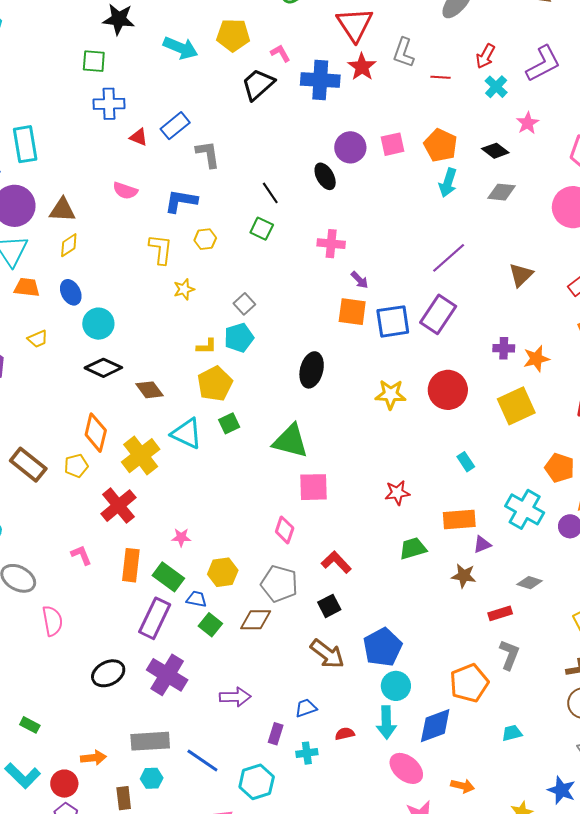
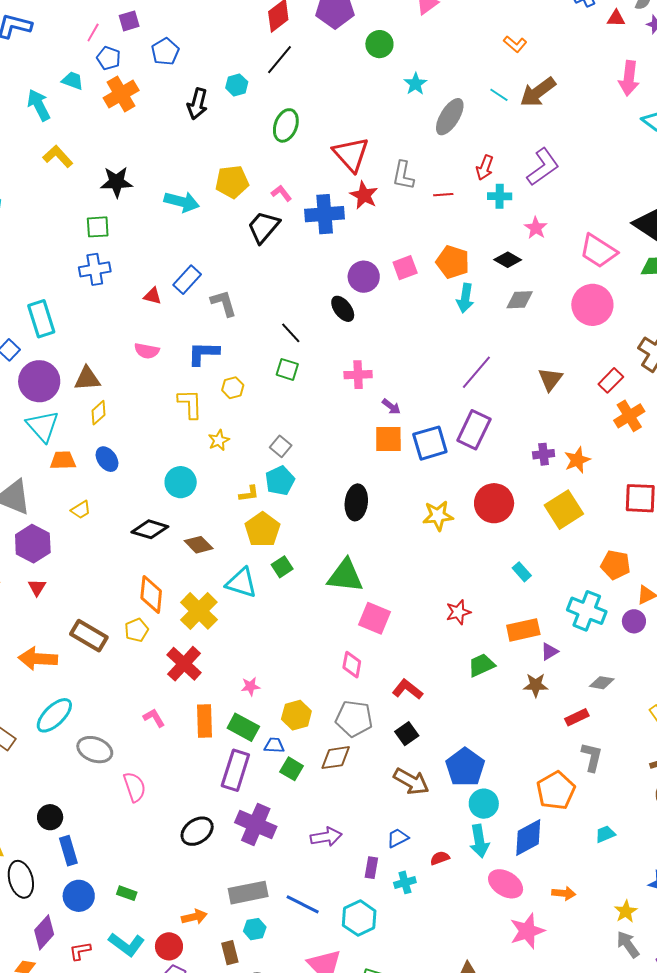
cyan cross: (496, 87) -> (500, 196), turned -35
blue cross: (109, 104) -> (95, 269), moved
cyan circle: (98, 324) -> (181, 482), moved
pink square: (313, 487) -> (374, 618), turned 32

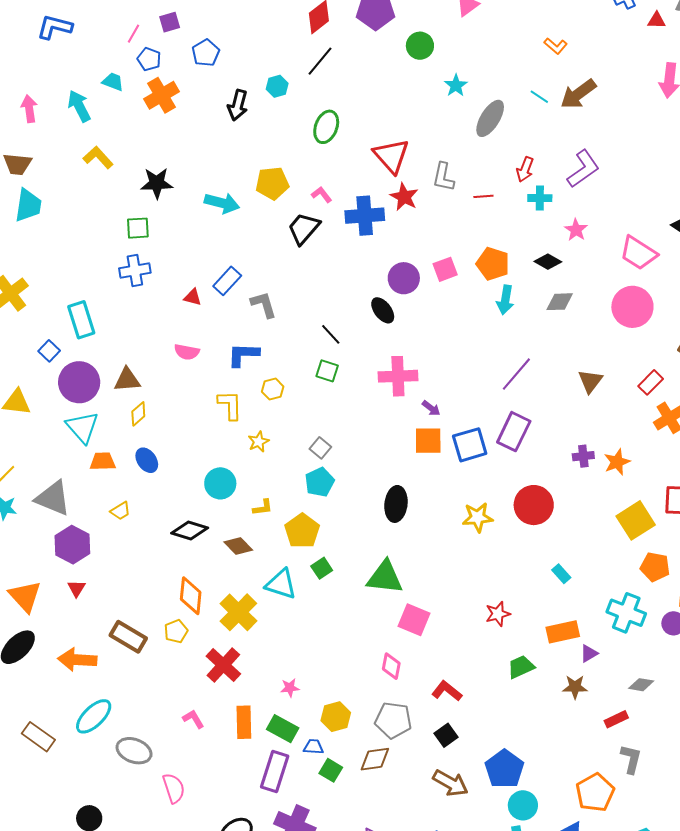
pink cross: (358, 375) -> (398, 376), size x1.4
yellow L-shape: (249, 494) -> (263, 508), moved
yellow square: (564, 510) -> (636, 520), moved

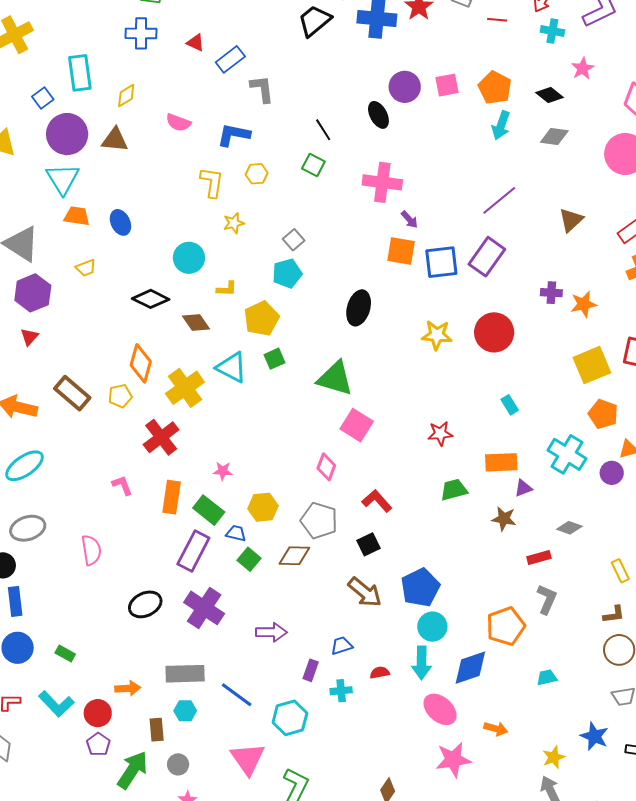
red triangle: (193, 297) -> (195, 43), moved
yellow diamond: (138, 414) -> (126, 95), moved
gray ellipse: (134, 751) -> (28, 528), moved, turned -48

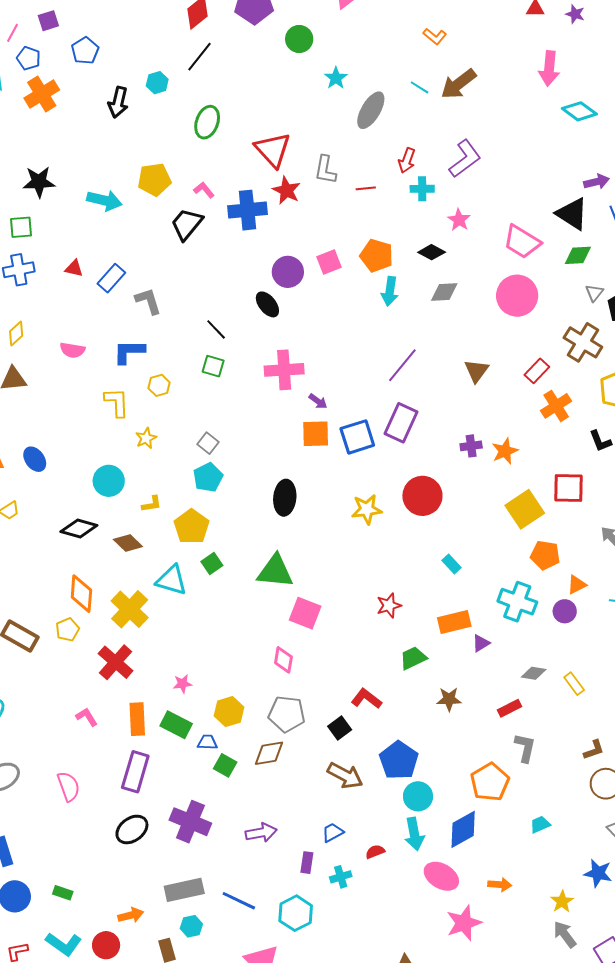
red L-shape: (377, 501) -> (366, 699), moved
brown star: (504, 519) -> (449, 699), moved
purple rectangle: (193, 551) -> (135, 772), moved
yellow rectangle: (620, 571) -> (574, 684), moved

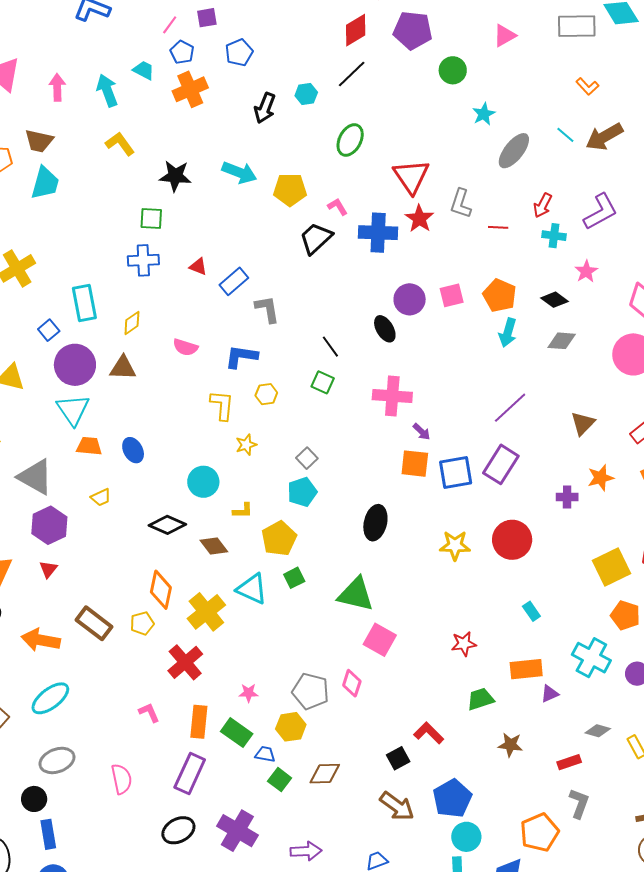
cyan arrow: (104, 200) -> (239, 172), moved
orange star: (505, 451) -> (601, 478), moved
gray pentagon: (287, 714) -> (311, 691), moved

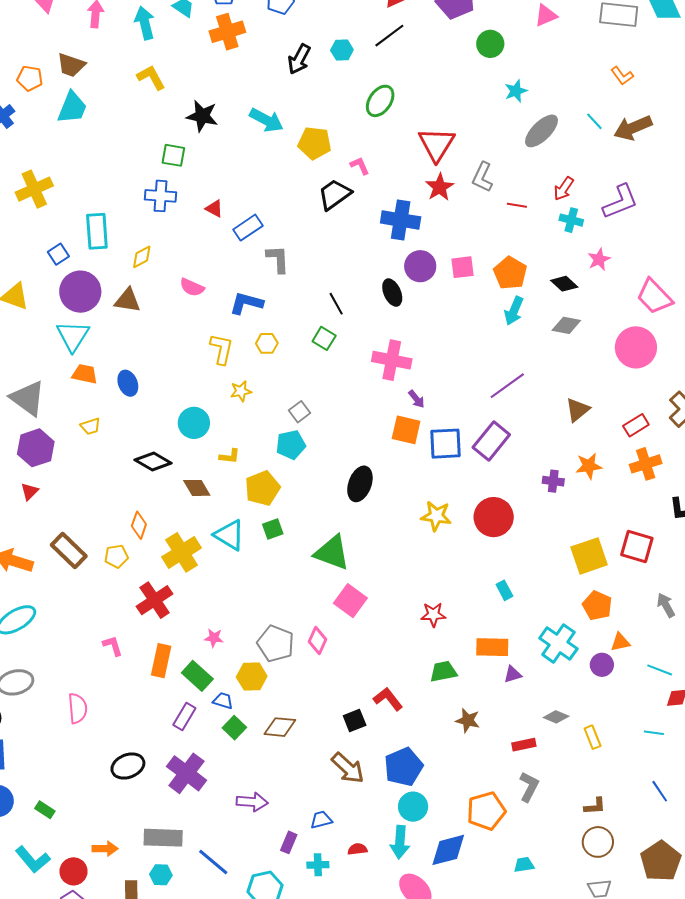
blue cross: (378, 233) -> (401, 220), moved
orange diamond: (161, 590) -> (139, 525), size x0.7
purple rectangle: (190, 774) -> (184, 716), moved, size x0.7

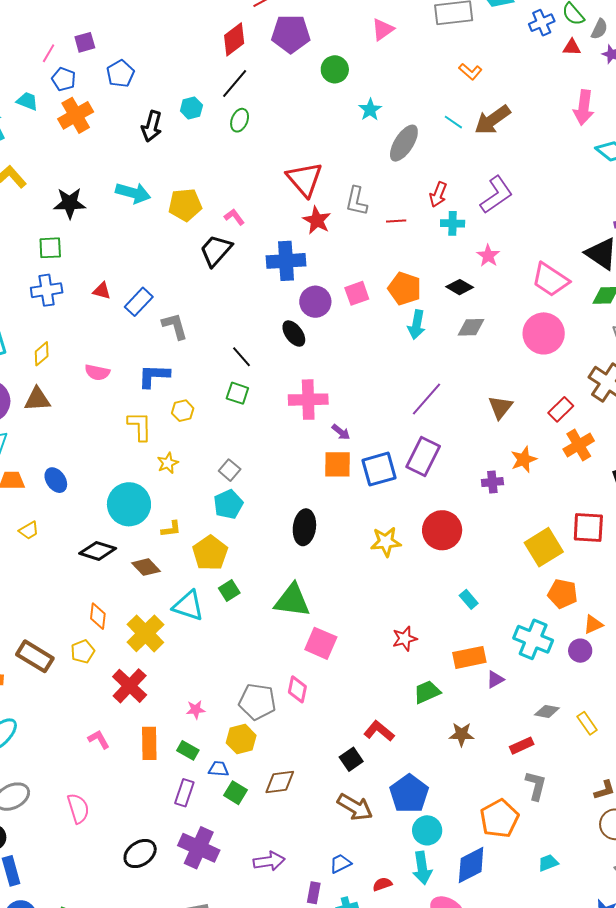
green ellipse: (380, 101) -> (240, 120), moved, size x0.7
cyan circle: (194, 423) -> (129, 504), size x1.4
green rectangle: (197, 676) -> (188, 750), size x0.7

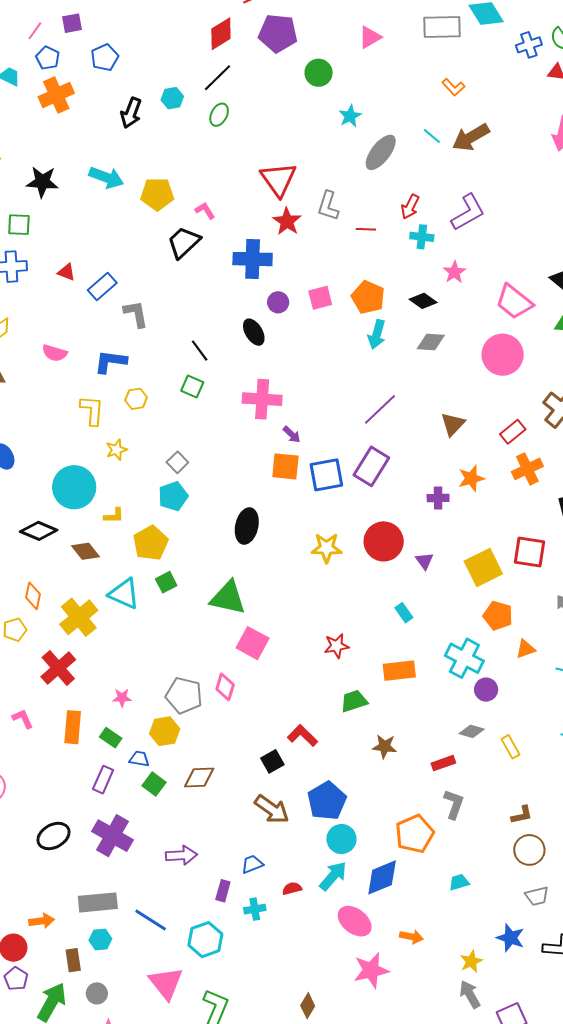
purple circle: (315, 302) -> (278, 302), size x0.7
purple circle: (580, 651) -> (486, 690), moved
purple triangle: (495, 679) -> (424, 561), moved, turned -42
cyan arrow: (422, 868) -> (333, 876), turned -136

